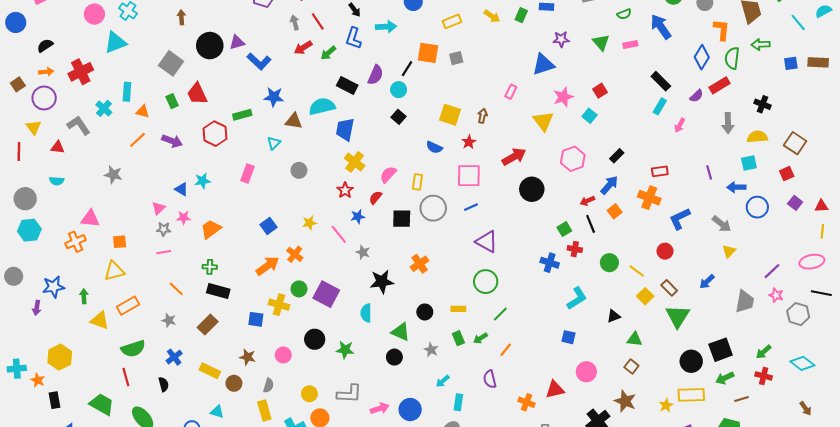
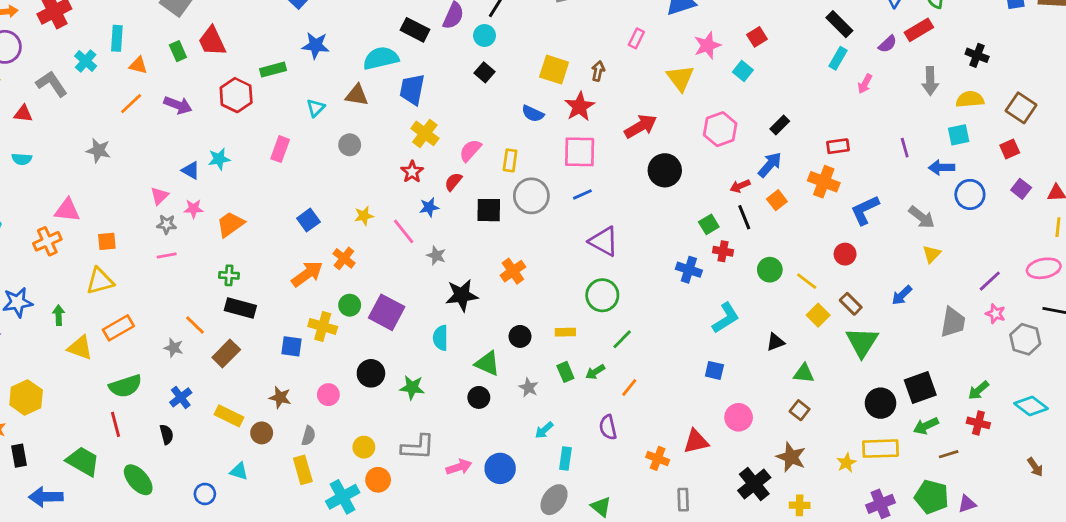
brown triangle: (294, 121) -> (357, 95), moved
red star: (469, 142) -> (580, 106), size x1.5
orange line: (176, 289) -> (195, 325), moved

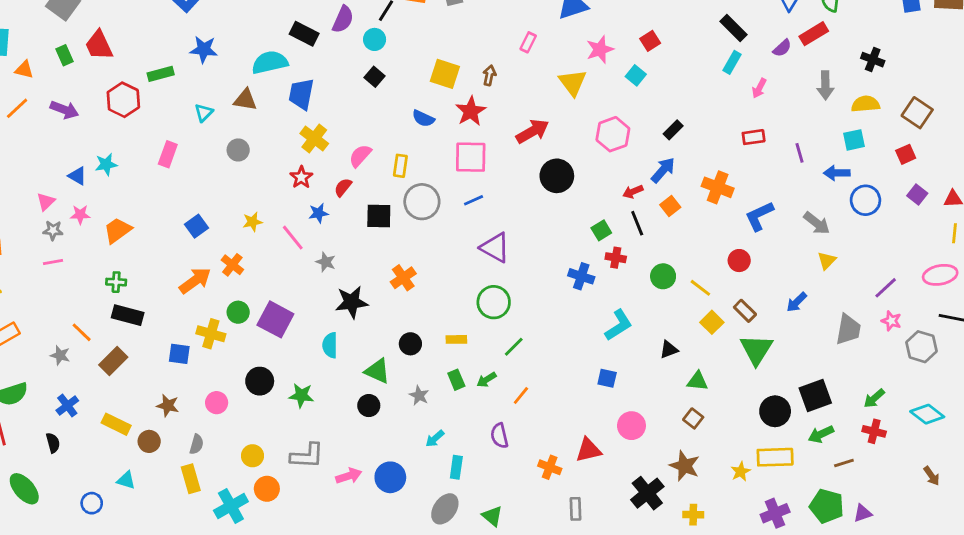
red rectangle: (838, 146) -> (754, 137), moved

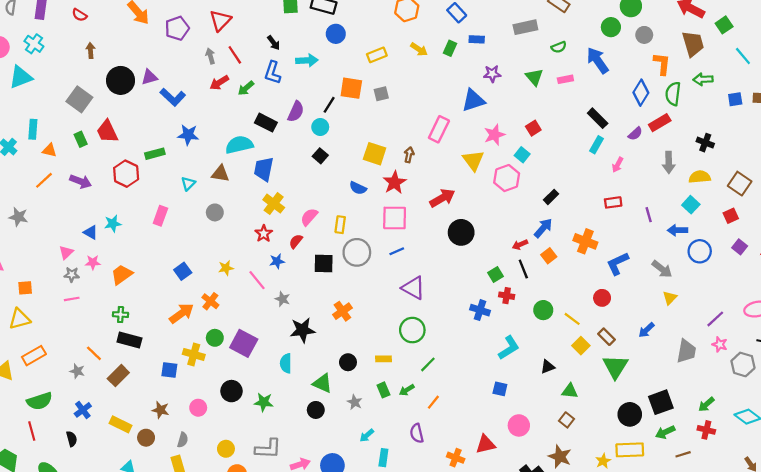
pink rectangle: (528, 42) -> (439, 129), size x1.6
pink hexagon: (613, 134) -> (507, 178), moved
cyan square: (854, 140) -> (691, 205), turned -35

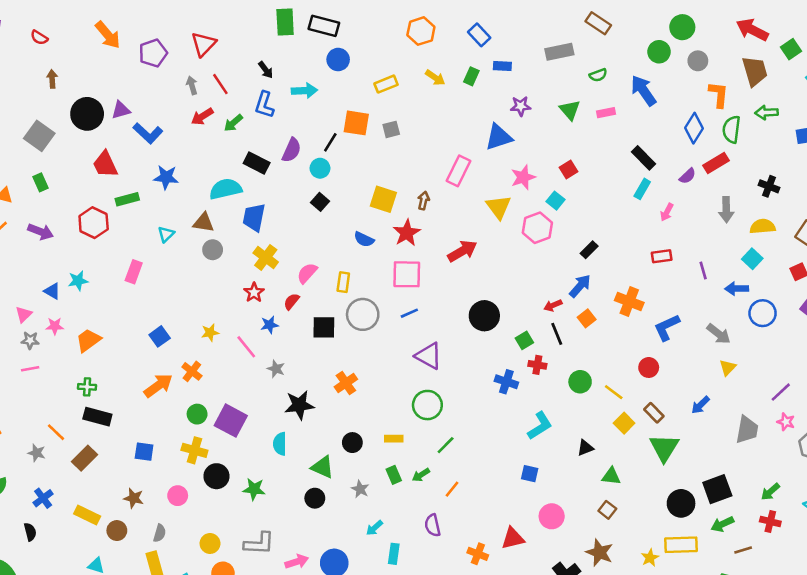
red trapezoid: (107, 131) -> (105, 164), moved
gray circle: (215, 212) -> (213, 250), moved
black circle: (461, 232) -> (484, 316), moved
yellow cross: (194, 354) -> (194, 450), moved

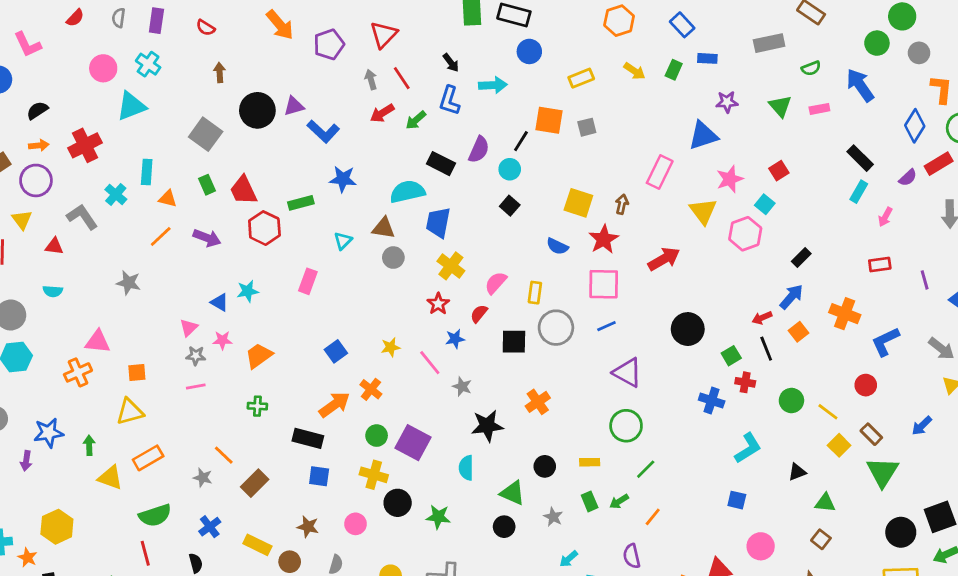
red trapezoid: (105, 164) -> (243, 190), moved
black rectangle: (97, 417) -> (308, 438), moved

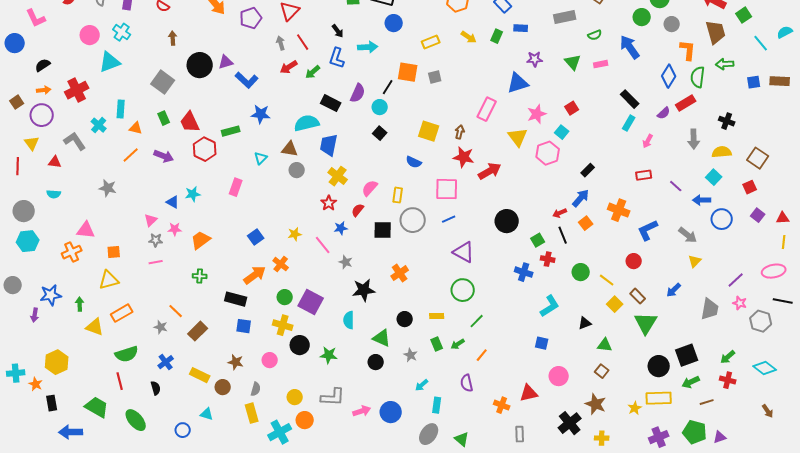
red star: (604, 239) -> (464, 157), moved, turned -30
purple line: (925, 280) -> (676, 186), turned -32

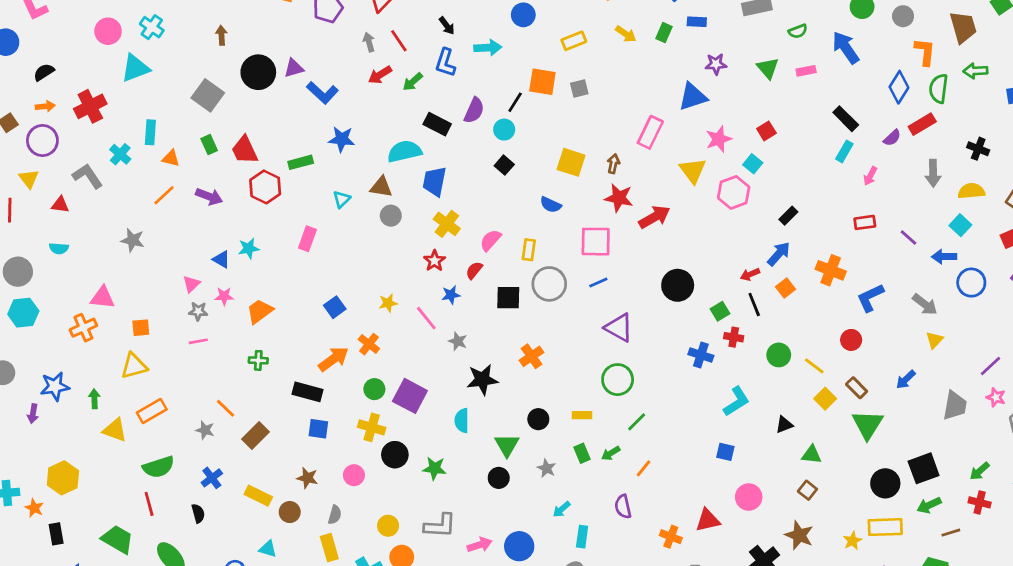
green triangle: (382, 338) -> (507, 445), turned 36

